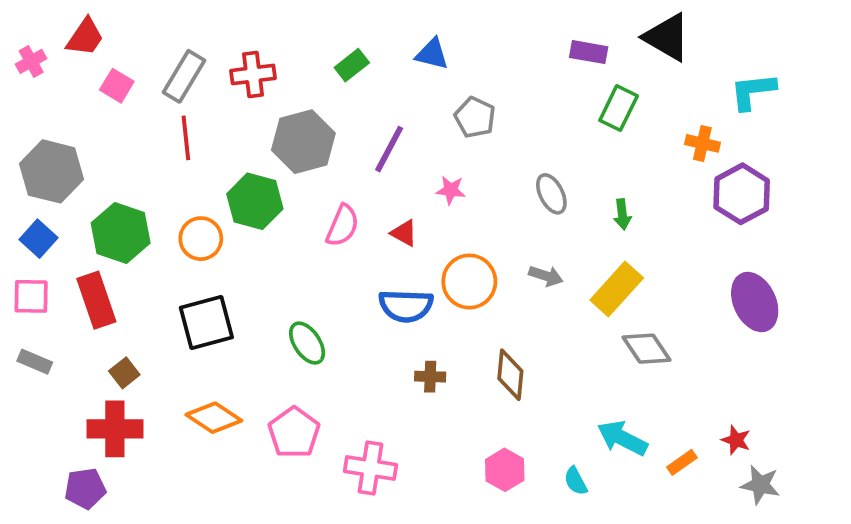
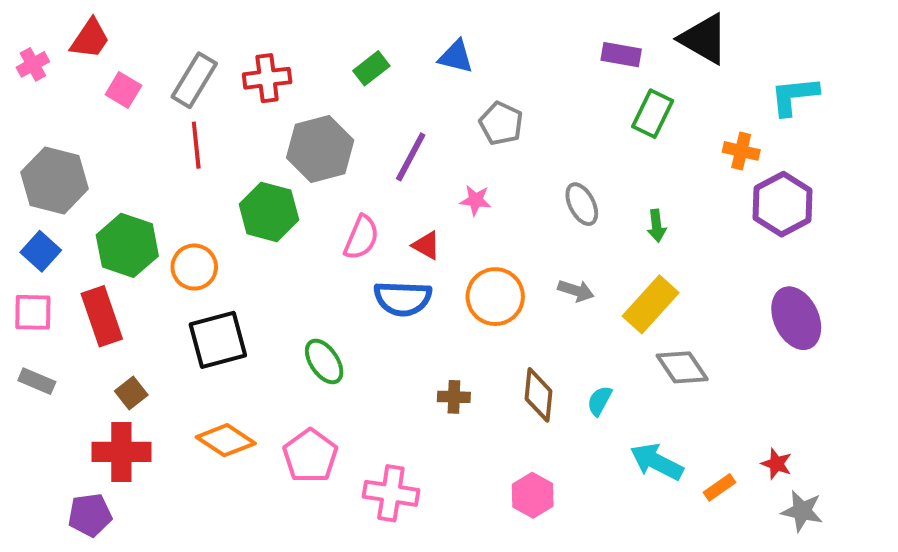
orange circle: (201, 239) -> (194, 267), moved
blue semicircle: (406, 306) -> (403, 299), moved
cyan semicircle: (576, 481) -> (599, 401), moved, turned 56

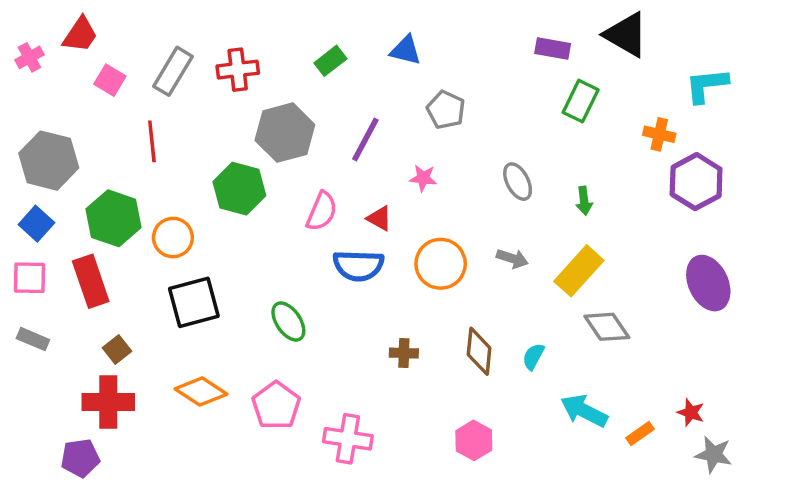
red line: (196, 145) -> (152, 141), moved

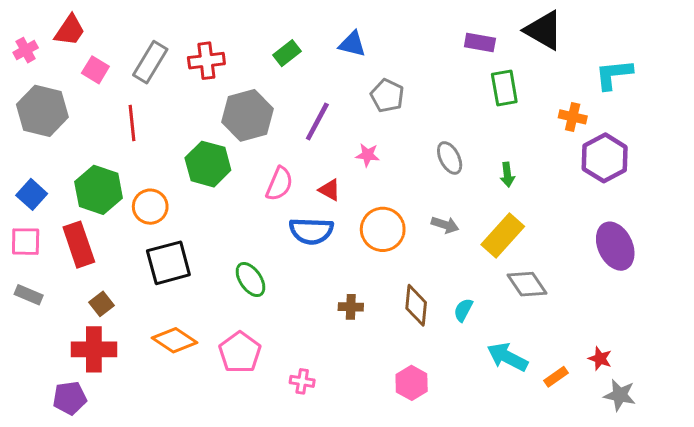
green rectangle: (581, 101) -> (504, 88), turned -36
gray hexagon: (49, 161) -> (42, 111), moved
pink cross: (348, 439) -> (302, 381), size x0.6

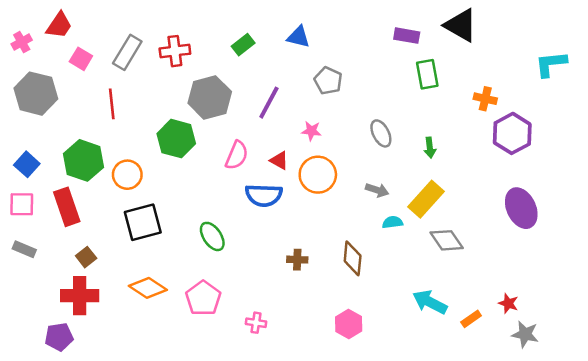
cyan L-shape: (614, 74) -> (551, 64), moved
orange circle: (383, 229) -> (318, 175), moved
cyan semicircle: (463, 310) -> (392, 222), moved, turned 54

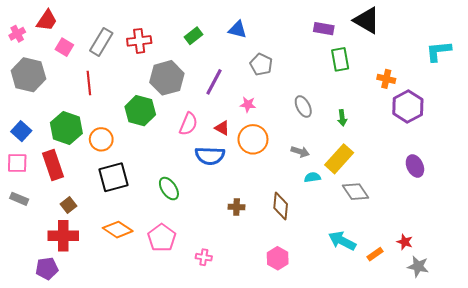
purple ellipse: (521, 208) -> (415, 166), size x0.7

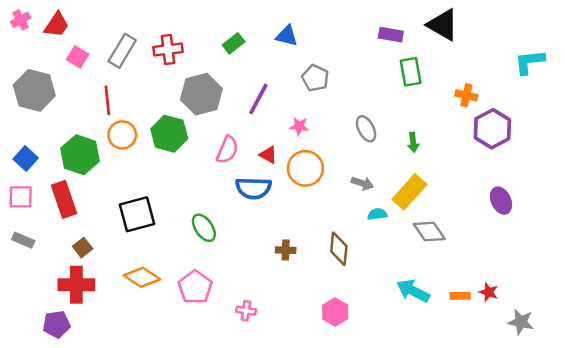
pink cross: (17, 34) -> (21, 20), moved
orange circle: (101, 139) -> (122, 135), moved
orange rectangle: (375, 254) -> (460, 296), moved, turned 35
gray star: (418, 266) -> (521, 322), moved

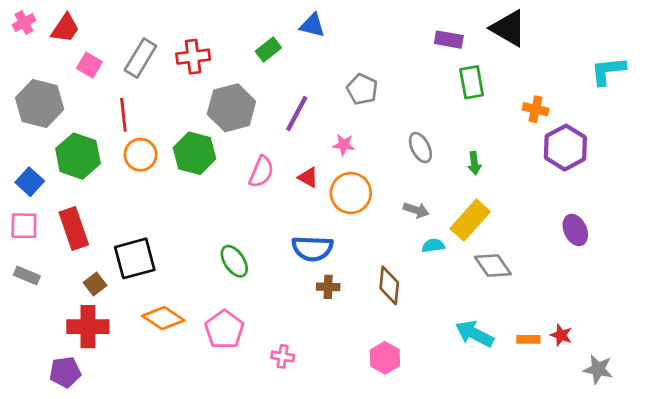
blue triangle: (287, 36) -> (312, 25), moved
green hexagon: (80, 155) -> (78, 156), moved
blue semicircle: (253, 188) -> (312, 248), moved
black square: (137, 214) -> (135, 258), moved

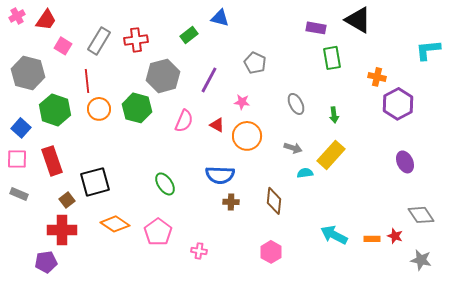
gray diamond: (493, 266) -> (421, 215), moved

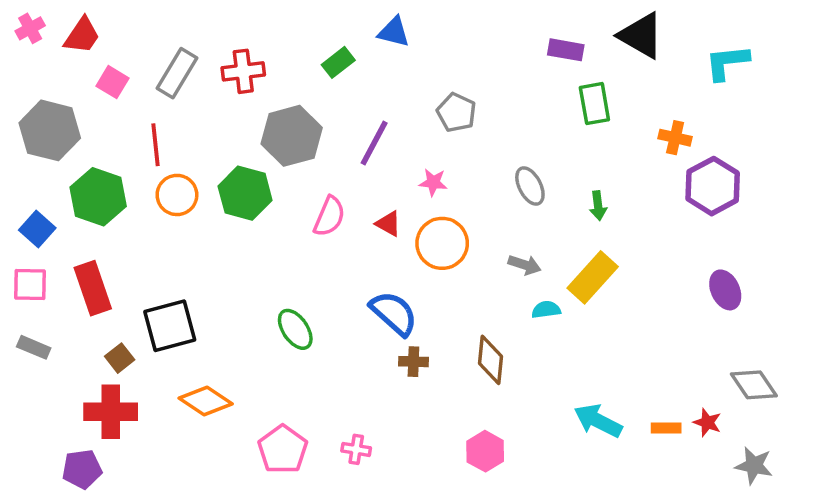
cyan L-shape: (428, 50) -> (727, 62), moved
blue semicircle: (220, 175) -> (394, 313), turned -140
pink pentagon: (158, 232) -> (283, 449), moved

